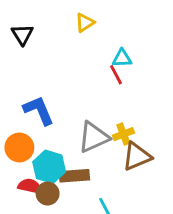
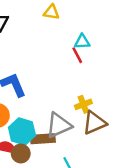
yellow triangle: (85, 23) -> (51, 12), turned 42
gray triangle: (94, 137) -> (59, 125), moved

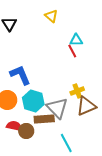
yellow triangle: (51, 12) -> (51, 16), turned 32
gray triangle: (59, 125) -> (57, 108), turned -50
cyan hexagon: (22, 131) -> (33, 101), moved

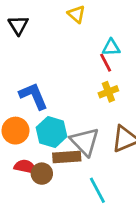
yellow cross: (77, 91) -> (108, 92), moved

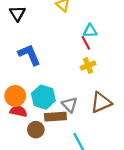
blue L-shape: (34, 96) -> (29, 55), moved
gray triangle: (85, 142) -> (70, 105), size x0.7
red semicircle: (25, 167) -> (18, 111), moved

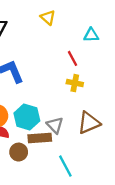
cyan triangle: (90, 31) -> (91, 35), moved
yellow cross: (88, 66) -> (75, 83), turned 32

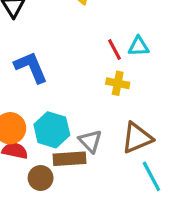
cyan triangle: (91, 35) -> (139, 46), moved
cyan line: (65, 166) -> (151, 176), moved

